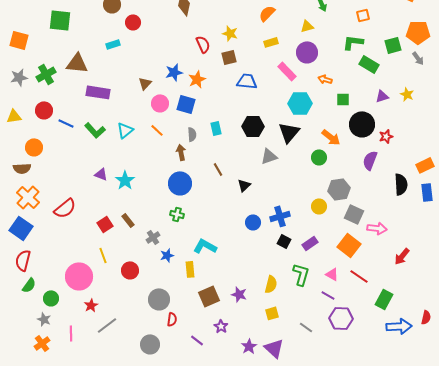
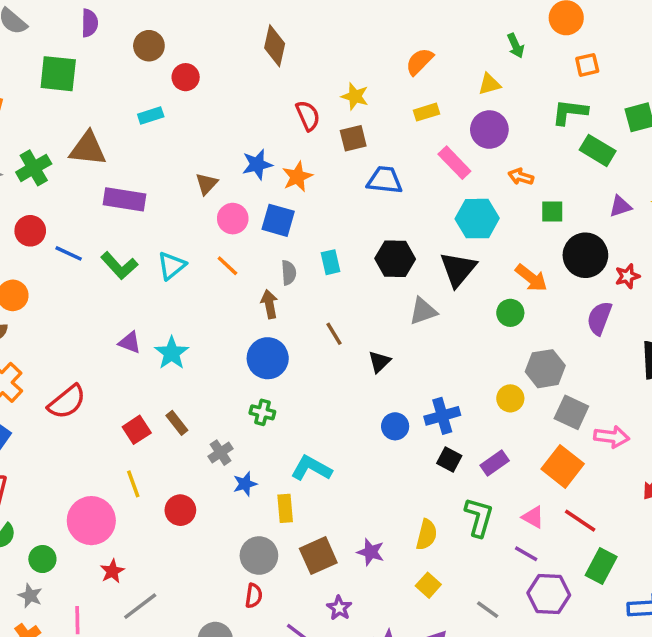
gray circle: (159, 299) -> (259, 556), moved
green rectangle: (384, 299) -> (601, 566), moved
yellow square: (272, 313) -> (428, 585), turned -32

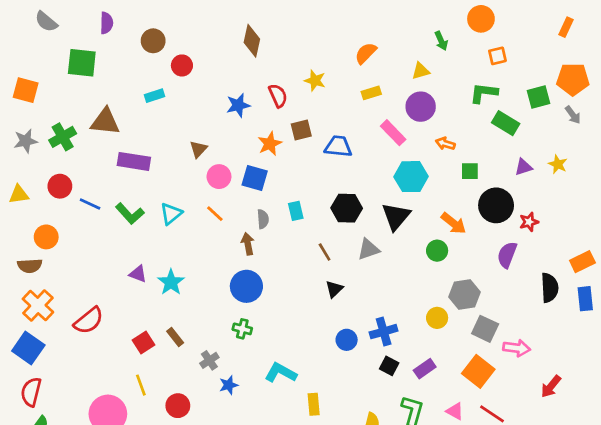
brown square: (353, 138) -> (301, 130), moved
blue star: (257, 164) -> (238, 105), moved
brown line: (334, 334) -> (325, 252), moved
yellow rectangle: (285, 508) -> (314, 404), moved

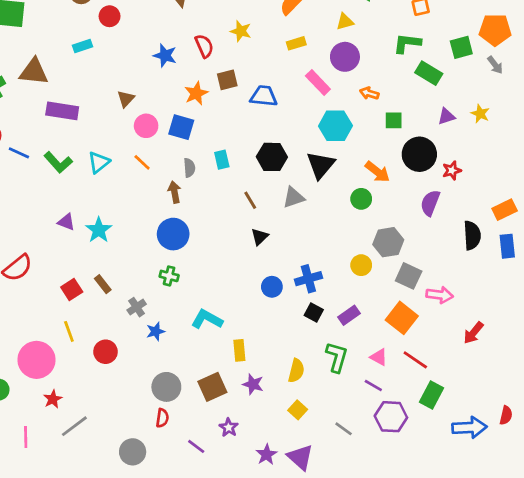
blue star: (238, 105) -> (165, 55), turned 30

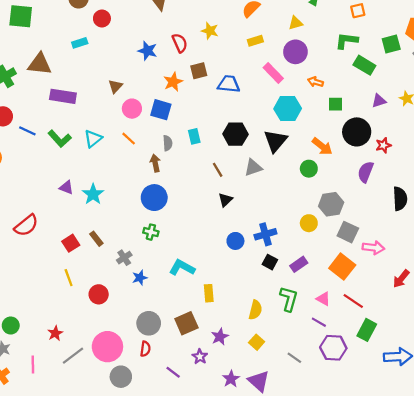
pink circle: (37, 360) -> (107, 347), moved
purple star: (253, 384) -> (220, 337), moved, turned 30

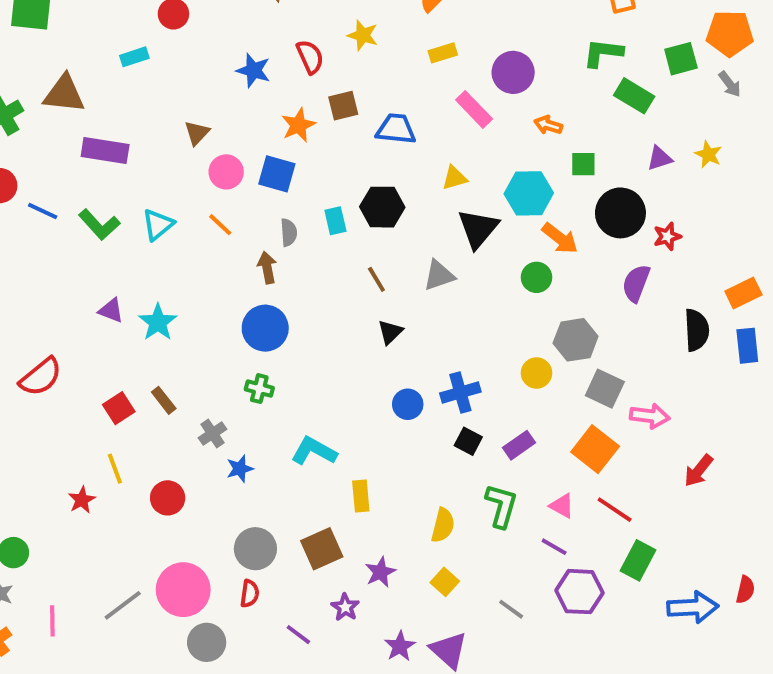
yellow triangle: (295, 23) -> (455, 178), moved
cyan hexagon: (288, 109) -> (529, 193), moved
black hexagon: (235, 134) -> (382, 207), moved
red star: (55, 333) -> (82, 500), moved

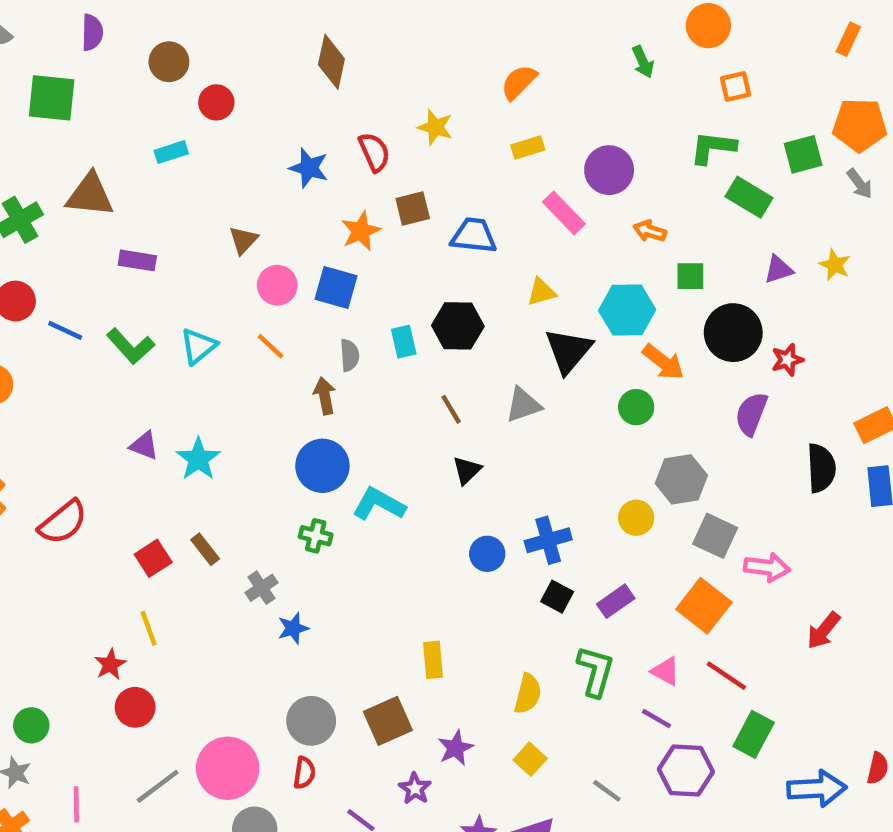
purple rectangle: (105, 150) -> (137, 260), size x0.7
cyan L-shape: (314, 451) -> (379, 504), moved
red circle: (168, 498) -> (135, 707), moved

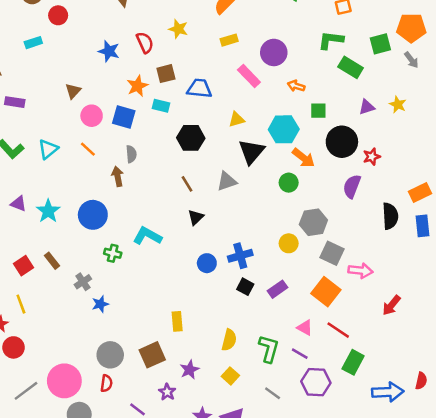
cyan rectangle: (404, 342) -> (161, 106), moved, turned -63
blue circle: (322, 466) -> (93, 215), moved
green L-shape: (596, 671) -> (269, 349), moved

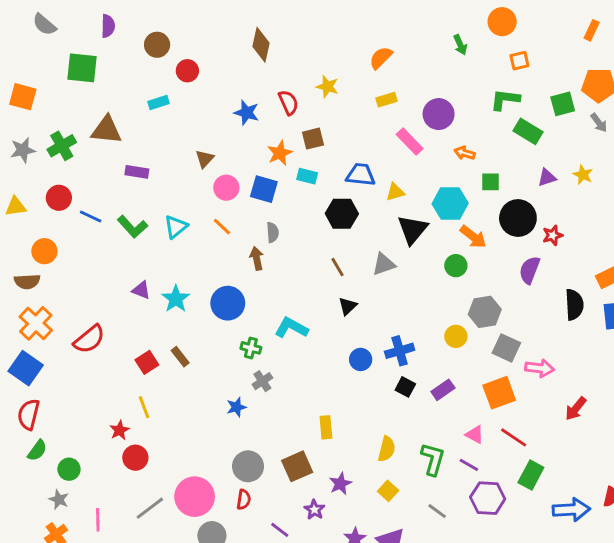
blue trapezoid: (199, 88) -> (361, 175), moved
gray cross: (83, 282) -> (262, 381), moved
orange square: (326, 292) -> (499, 393), turned 32

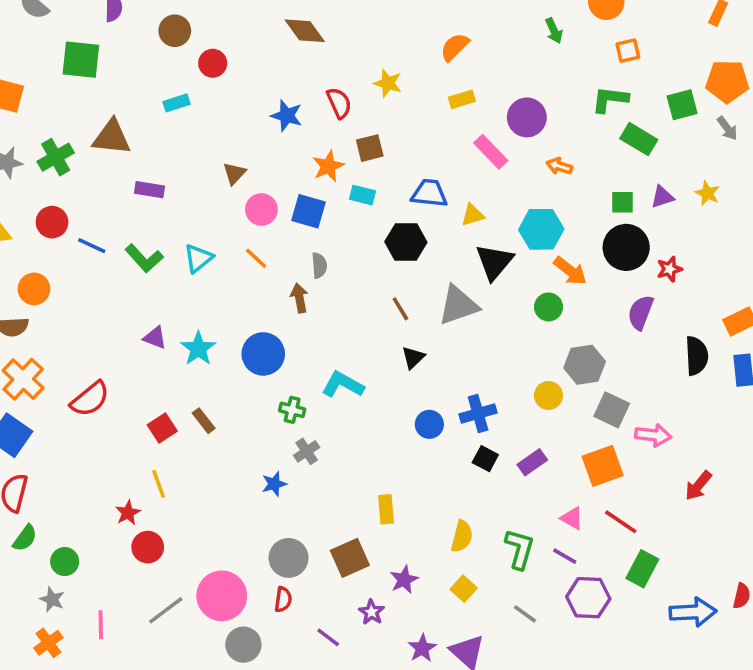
brown diamond: (261, 45) -> (305, 31), turned -48
green square: (491, 182) -> (623, 202), moved
gray triangle: (384, 264) -> (458, 305), size x1.4

